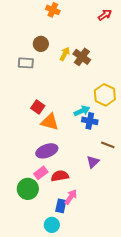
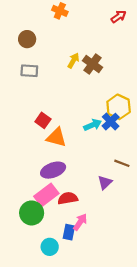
brown circle: (41, 44) -> (27, 39), moved
blue cross: (90, 121) -> (111, 122), moved, turned 35
pink rectangle: (41, 173) -> (46, 195), size x1.5
cyan circle: (52, 225) -> (50, 247), moved

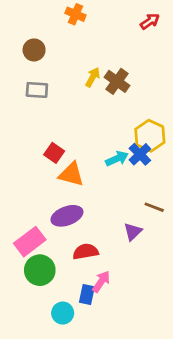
pink rectangle: (46, 195) -> (30, 242), moved

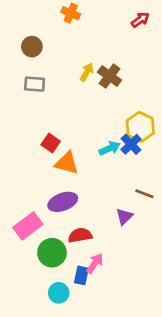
green circle: (40, 270) -> (52, 253), moved

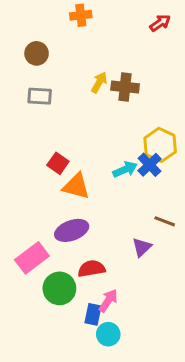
orange cross: (71, 13) -> (81, 15), turned -30
brown cross: (110, 76) -> (125, 87), turned -30
cyan circle: (59, 293) -> (108, 334), moved

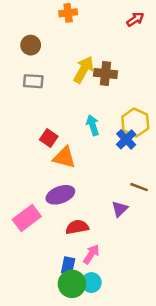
yellow arrow: (99, 82) -> (84, 70), size x1.5
cyan arrow: (125, 169) -> (93, 125), moved, turned -84
green circle: (59, 288) -> (72, 284), moved
blue rectangle: (93, 314) -> (68, 266), moved

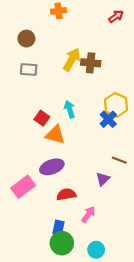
cyan arrow: (93, 125) -> (70, 109), moved
pink arrow: (91, 254) -> (88, 214), moved
cyan circle: (91, 283) -> (96, 250), moved

